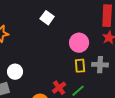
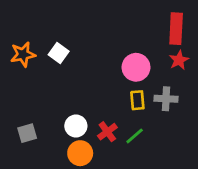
white square: (47, 18) -> (59, 53), moved
white circle: (15, 72) -> (76, 126), moved

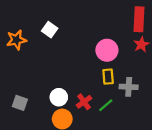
white square: (59, 53) -> (50, 30), moved
gray cross: (166, 99) -> (129, 87), moved
gray square: (27, 133) -> (20, 103), turned 35

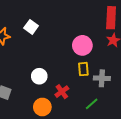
white circle: (59, 97) -> (39, 76), moved
green line: (106, 105) -> (92, 104), moved

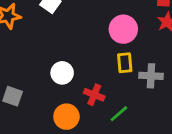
red cross: (62, 92) -> (94, 95), turned -32
green line: (92, 104) -> (119, 114), moved

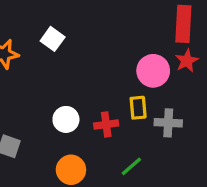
pink circle: (123, 29) -> (153, 71), moved
red cross: (94, 95) -> (106, 124), moved, turned -30

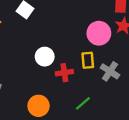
white circle: (66, 119) -> (45, 57), moved
gray cross: (168, 123) -> (110, 71), turned 30

